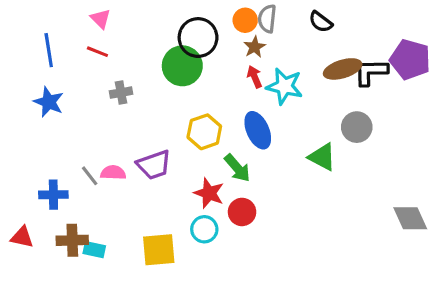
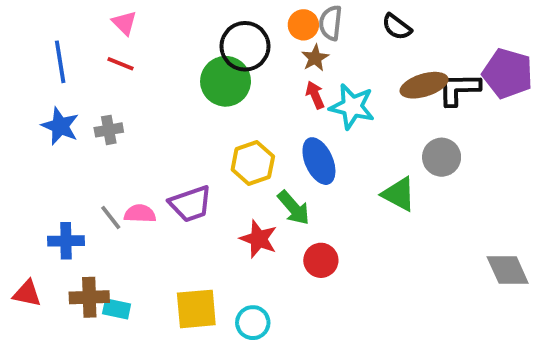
gray cross: (121, 93) -> (109, 130), moved
red circle: (242, 212) -> (321, 260), moved
cyan circle: (204, 229) -> (253, 323), moved

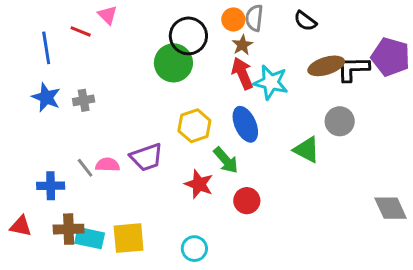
pink triangle: (124, 23) -> (108, 15), moved
red line: (120, 64) -> (81, 31), moved
red arrow: (315, 95) -> (242, 73), size x1.5
cyan rectangle: (117, 309) -> (90, 238), size x1.4
yellow square: (196, 309) -> (129, 238), moved

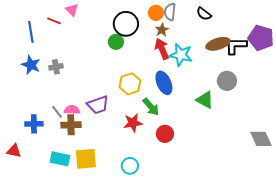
green circle: (173, 63) -> (116, 42), size x0.6
red star: (199, 184) -> (133, 123), turned -30
brown cross: (69, 229) -> (71, 125), moved

